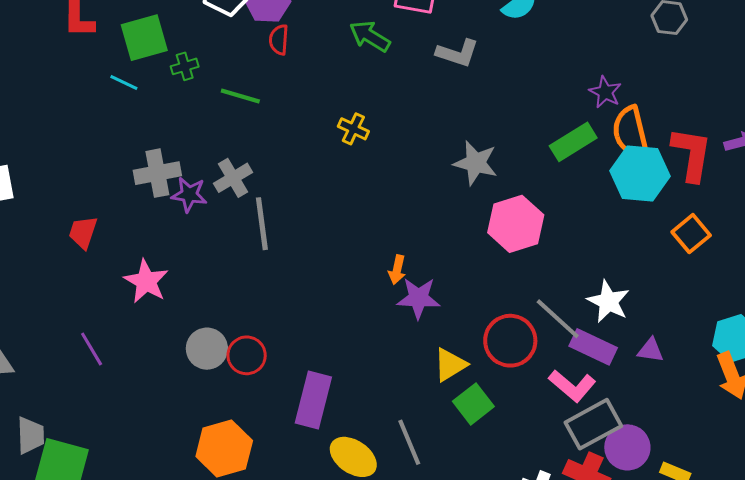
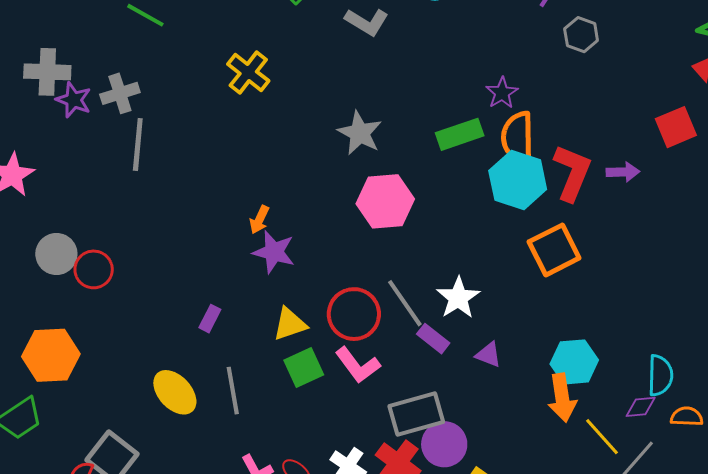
yellow cross: (353, 129) -> (248, 73), size x1.4
orange square: (691, 234) -> (554, 250), size x1.4
purple rectangle: (593, 347) -> (433, 339), size x0.7
pink L-shape: (572, 386) -> (358, 365), moved
purple rectangle: (313, 400) -> (210, 319), moved, size x0.5

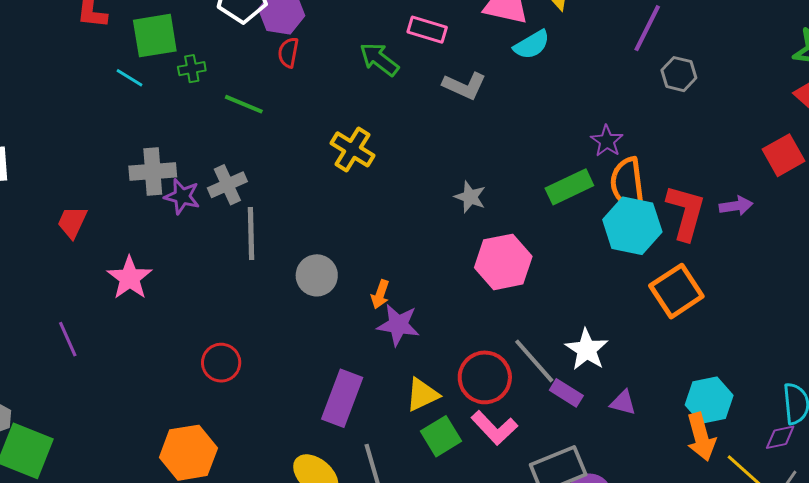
gray star: (360, 133) -> (470, 197), size x0.7
gray circle: (56, 254) -> (317, 275), moved
purple rectangle: (210, 319) -> (342, 398), size x2.0

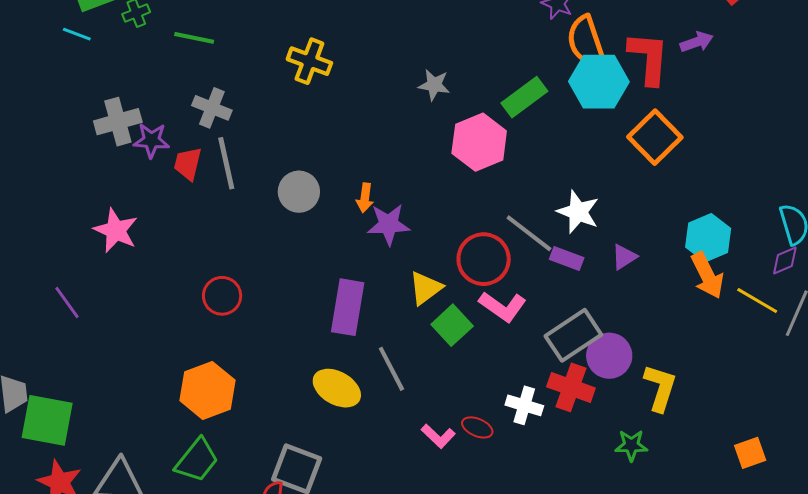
gray cross: (227, 185) -> (212, 108), moved, turned -33
green rectangle: (569, 187) -> (524, 97), moved
red trapezoid: (72, 222) -> (188, 164), moved
purple triangle: (623, 403) -> (624, 257), turned -36

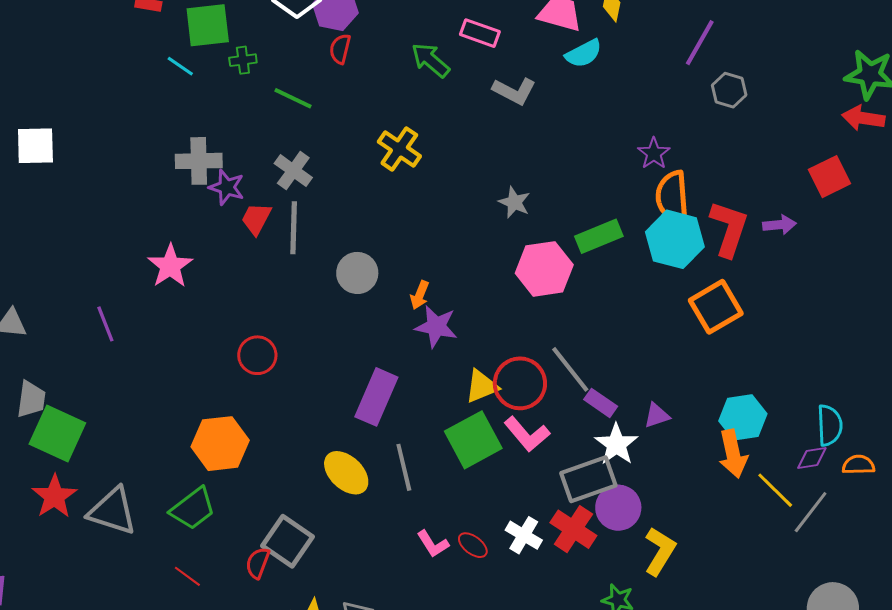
white star: (578, 212) -> (616, 444), moved
yellow triangle: (426, 288) -> (482, 386), moved
green square: (452, 325) -> (473, 440), size x1.4

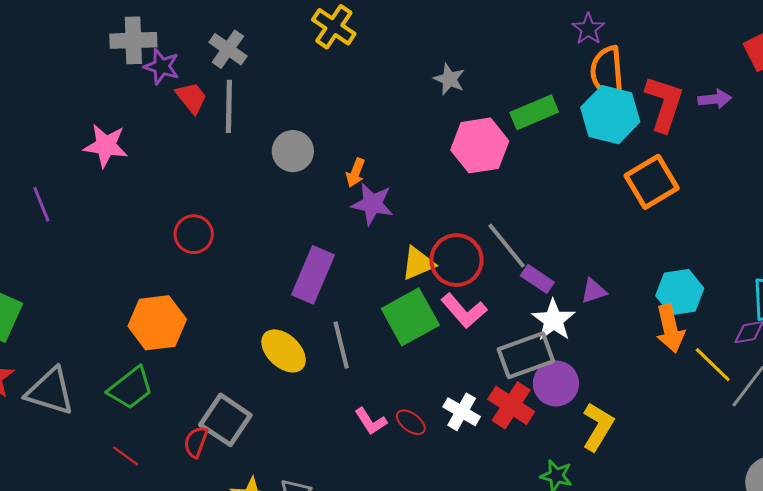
red trapezoid: (256, 219) -> (191, 98), turned 114
pink star: (170, 266) -> (106, 146), turned -30

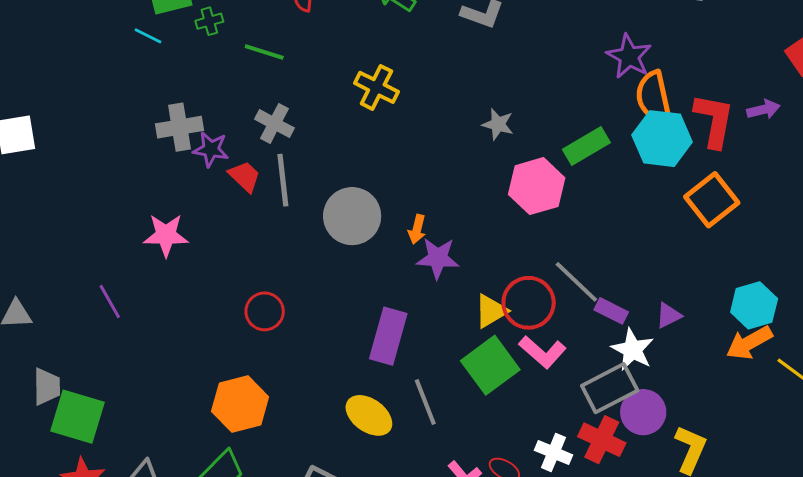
purple star: (588, 29) -> (629, 56), size x1.4
gray circle: (293, 151) -> (352, 216), size x1.4
orange arrow: (670, 329) -> (749, 343), turned 81

